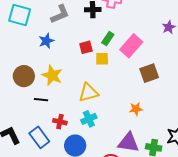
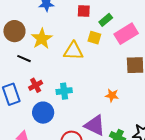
red square: (86, 47) -> (84, 11), moved
yellow triangle: (88, 93) -> (73, 51), moved
red cross: (60, 122) -> (36, 85), turned 32

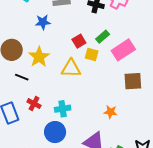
red square: (84, 11) -> (79, 41), moved, turned -32
red cross: (36, 85) -> (34, 104), turned -32
blue circle: (43, 113) -> (55, 132), moved

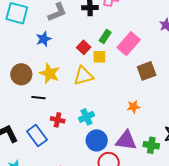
blue circle: (55, 132) -> (97, 140), moved

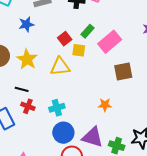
black line: (39, 98) -> (22, 89), moved

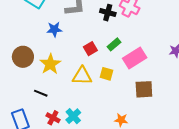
yellow square: (79, 50) -> (107, 74), moved
red cross: (28, 106) -> (53, 118), moved
cyan cross: (57, 108) -> (73, 116), turned -35

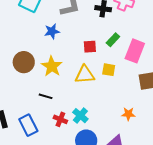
red square: (90, 49) -> (90, 47), turned 32
pink rectangle: (135, 58) -> (135, 51), turned -30

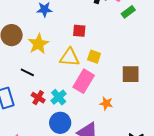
green rectangle: (113, 40) -> (128, 12), moved
pink rectangle: (135, 51) -> (84, 81), moved

